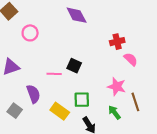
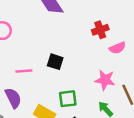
pink semicircle: (131, 59) -> (117, 48), turned 120
pink line: (54, 74) -> (24, 71), moved

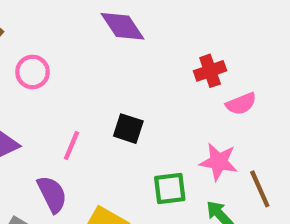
pink line: (24, 71) -> (71, 145), turned -63
green square: (68, 99) -> (170, 188), moved

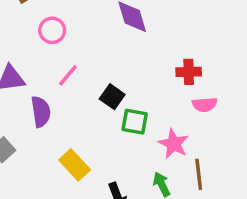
pink line: (71, 145) -> (68, 75), moved
green square: (170, 188) -> (135, 122), moved
purple semicircle: (52, 194) -> (41, 112), moved

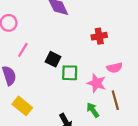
pink semicircle: (205, 105) -> (115, 68), moved
yellow rectangle: (75, 165) -> (22, 106), moved

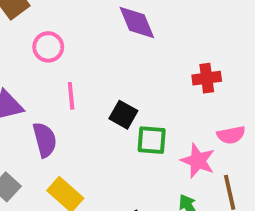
pink line: (23, 50) -> (71, 96), turned -40

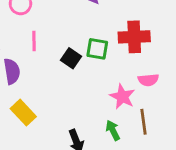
red cross: (207, 78) -> (134, 37), size x1.5
green square: (152, 140) -> (97, 49), moved

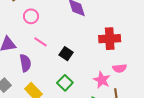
pink line: (34, 41) -> (40, 42), turned -56
green square: (97, 49) -> (65, 83), moved, turned 35

